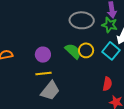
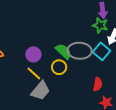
gray ellipse: (82, 20) -> (80, 51), moved
yellow circle: (86, 50) -> (59, 67), moved
yellow line: (44, 74) -> (34, 73), turned 49

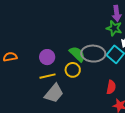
yellow line: (34, 73) -> (48, 76), turned -56

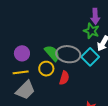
red semicircle: (111, 87) -> (64, 78), moved

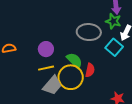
green semicircle: (52, 53) -> (74, 60), moved
gray ellipse: (68, 54) -> (89, 32), moved
yellow circle: (46, 69) -> (71, 77), moved, size x1.6

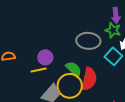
yellow line: (46, 68) -> (39, 70), moved
red semicircle: (90, 70) -> (89, 79), size x1.6

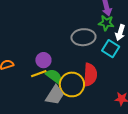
green semicircle: (74, 69) -> (54, 76), moved

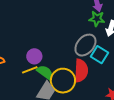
gray ellipse: (83, 37) -> (85, 45), moved, turned -45
cyan square: (111, 49) -> (100, 55), moved

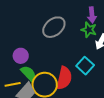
gray ellipse: (85, 45) -> (54, 27), moved
yellow line: (30, 70) -> (13, 84), moved

